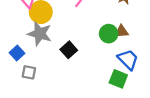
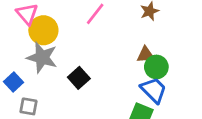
green circle: (109, 34) -> (156, 67), moved

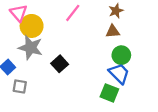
brown triangle: (145, 55) -> (113, 31), moved

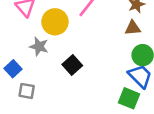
yellow circle: (32, 26) -> (55, 22), moved
gray star: (31, 48) -> (39, 46), size x0.7

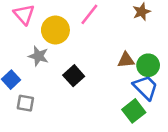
brown triangle: (133, 28) -> (126, 60), moved
green square: (129, 98) -> (134, 111), turned 30

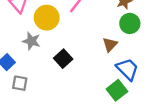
brown triangle: (126, 60) -> (110, 45), turned -42
green circle: (148, 65) -> (130, 23), moved

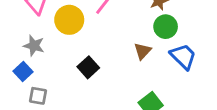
gray star: (31, 41) -> (34, 46), moved
blue trapezoid: (127, 69) -> (183, 56), moved

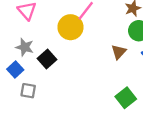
yellow circle: (69, 20) -> (70, 27), moved
black square: (88, 67) -> (47, 59), moved

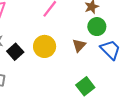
yellow circle: (70, 27) -> (45, 46), moved

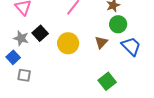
black square: (15, 52) -> (40, 33), moved

